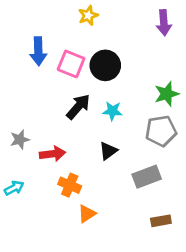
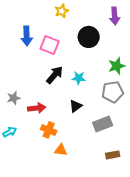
black circle: (105, 65) -> (89, 37), moved
orange triangle: (87, 214) -> (61, 150), turned 40

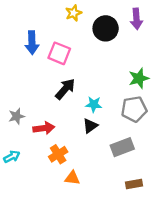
black circle: (89, 37) -> (106, 28), moved
cyan star: (79, 78) -> (94, 104), moved
orange cross: (49, 130) -> (58, 154), turned 35

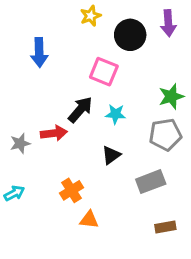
pink square: (59, 53) -> (104, 72), moved
cyan star: (94, 104) -> (115, 114), moved
red arrow: (44, 128) -> (54, 133), moved

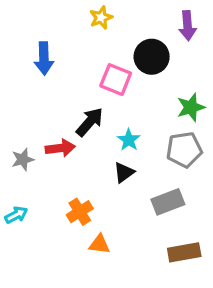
black circle: (130, 35) -> (152, 57), moved
cyan star: (115, 114) -> (129, 140), moved, turned 30
brown rectangle: (165, 227) -> (184, 252), size x1.4

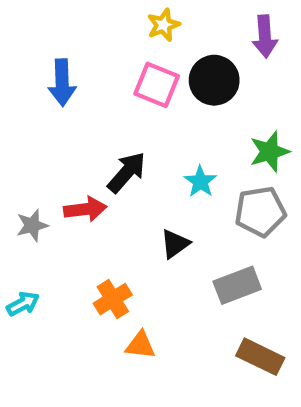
yellow star: (101, 18) -> (163, 25), moved
pink square: (116, 80) -> (157, 85), moved
cyan star: (129, 140) -> (200, 182), moved
brown rectangle: (184, 252) -> (260, 357), turned 36

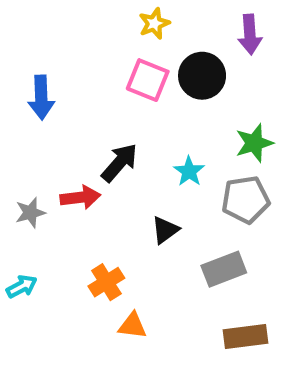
blue arrow: (62, 83) -> (41, 97), moved
brown rectangle: (260, 357) -> (246, 336), turned -33

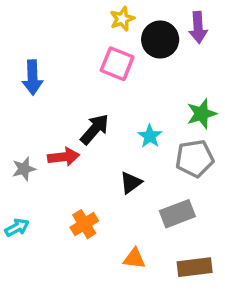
black circle: (202, 76) -> (160, 40), moved
orange triangle: (133, 326) -> (134, 259), moved

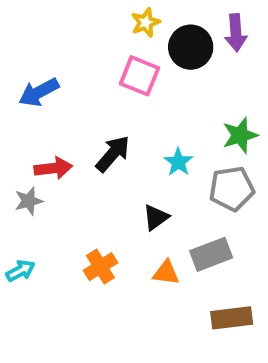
blue arrow: (33, 77) -> (39, 92), turned 64
red arrow: (64, 157) -> (53, 168), moved
orange triangle: (134, 259) -> (166, 273), moved

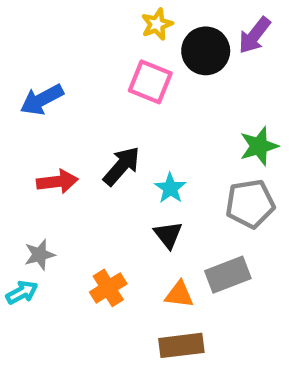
purple arrow: (236, 33) -> (254, 35), turned 42
cyan star: (178, 162) -> (170, 188), moved
gray star: (29, 201) -> (40, 255), moved
black triangle: (156, 217) -> (168, 235), turned -32
brown rectangle: (232, 318) -> (181, 345), moved

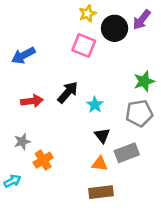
black triangle: (168, 235) -> (102, 135), moved
orange cross: (108, 288) -> (43, 160), moved
cyan arrow: (22, 292) -> (12, 181), moved

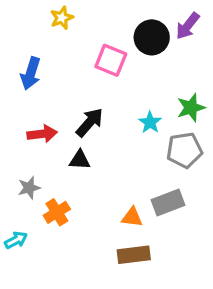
yellow star: (87, 14) -> (62, 18), moved
blue arrow: (23, 55) -> (31, 73), turned -45
cyan star: (95, 105) -> (150, 122), moved
black triangle: (102, 135) -> (80, 160), moved, turned -49

